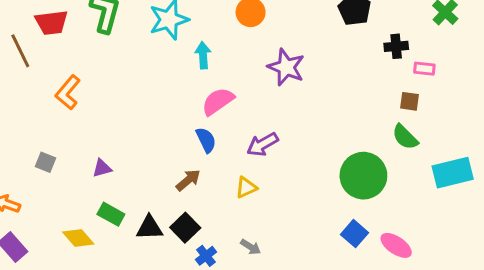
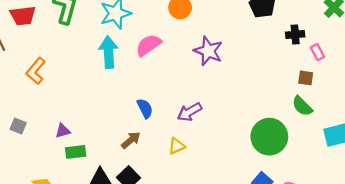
cyan arrow: (203, 55) -> (108, 52), moved, size x1.5
pink rectangle: (424, 69) -> (317, 52), turned 56
pink semicircle: (218, 101) -> (148, 45), moved
green rectangle: (111, 214) -> (76, 152), moved, turned -36

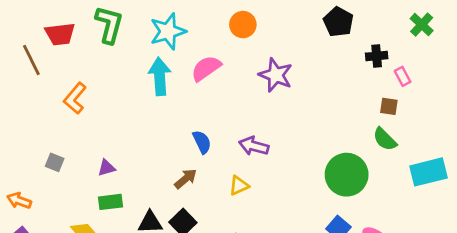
purple arrow: (189, 112) -> (254, 146), turned 45
green rectangle: (76, 152) -> (111, 202), moved

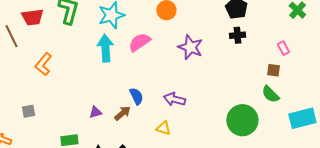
black cross: (377, 56) -> (237, 35), moved
gray square: (55, 162) -> (28, 111), turned -32
purple triangle: (106, 168) -> (95, 112), moved
brown arrow: (186, 179) -> (122, 113), moved
yellow triangle: (239, 186) -> (163, 128), turned 42

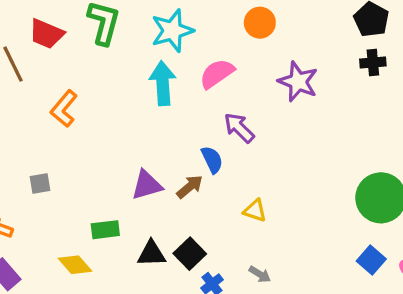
red trapezoid: (32, 17) -> (46, 34), turned 30
purple arrow: (174, 99) -> (239, 128), moved, turned 30
purple triangle: (95, 112) -> (147, 185), size x1.5

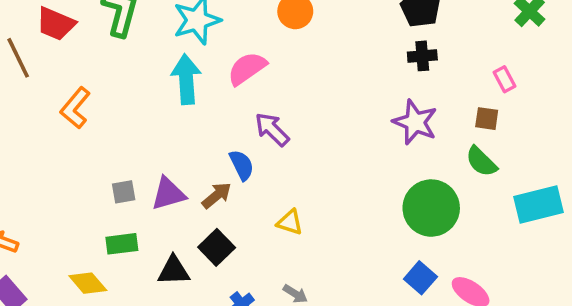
purple star: (298, 82) -> (415, 122), moved
gray square: (40, 184) -> (124, 192), moved
black square: (190, 254) -> (217, 247), moved

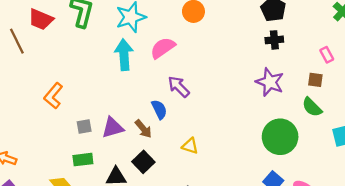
orange L-shape: (75, 108) -> (53, 96), moved
brown arrow: (217, 195) -> (143, 129), turned 90

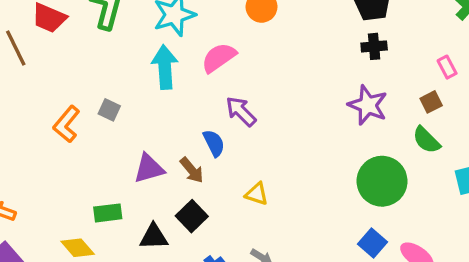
brown square: (315, 80) -> (431, 102), turned -35
gray square: (84, 127) -> (109, 110), moved, turned 35

